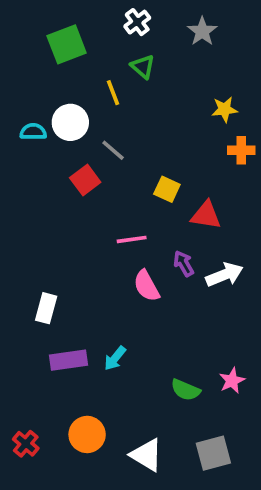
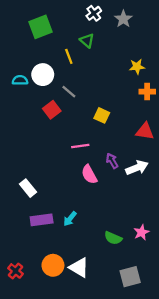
white cross: (137, 22) -> (94, 13), moved
red triangle: (206, 215) -> (145, 131), moved
white rectangle: (46, 308) -> (28, 188), turned -54
white triangle: (146, 455) -> (79, 268), moved

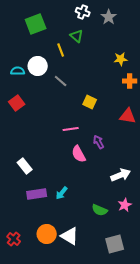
white cross: (94, 13) -> (83, 12), turned -32
red square: (52, 110) -> (17, 103), moved
white arrow: (137, 168) -> (121, 175), moved

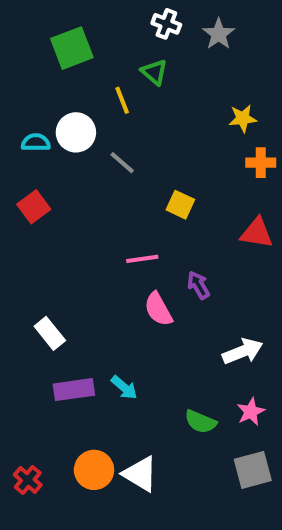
cyan arrow: (62, 193) -> (124, 388), turned -88
gray square: (115, 244) -> (253, 470), moved

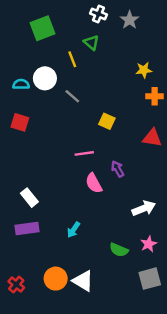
red square: (34, 207) -> (20, 122), turned -36
cyan arrow: (124, 388) -> (74, 230), turned 84
purple rectangle: (74, 390) -> (27, 229), moved

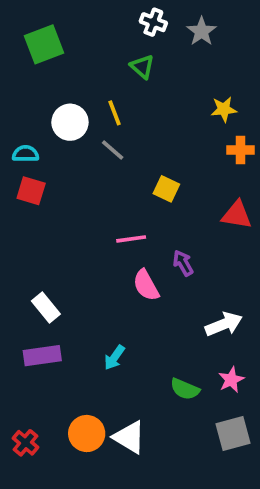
green square: (43, 28) -> (44, 44), moved
yellow line: (72, 59) -> (114, 113), moved
cyan semicircle: (21, 84) -> (26, 154), moved

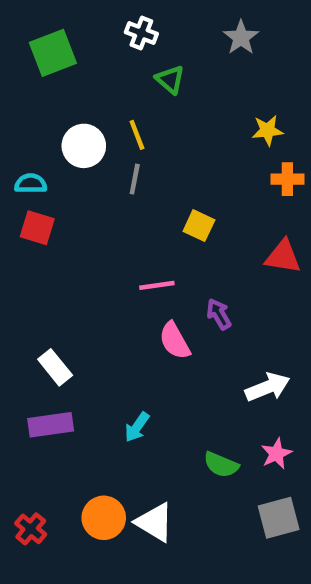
white cross: (153, 22) -> (141, 33), moved
gray line: (113, 150) -> (135, 179), turned 60

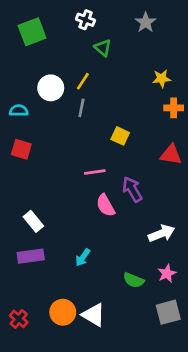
yellow line: (137, 135) -> (83, 81), turned 54
red square: (37, 228) -> (21, 149), moved
purple arrow: (219, 314) -> (132, 189), size x1.4

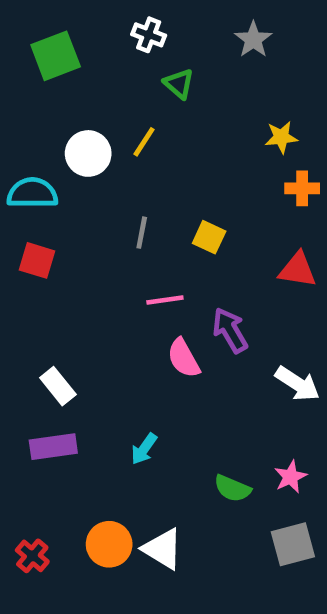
gray line: (81, 108) -> (142, 233), moved
cyan semicircle: (19, 111) -> (32, 193), size x1.5
white arrow: (162, 233) -> (298, 384), moved, turned 55

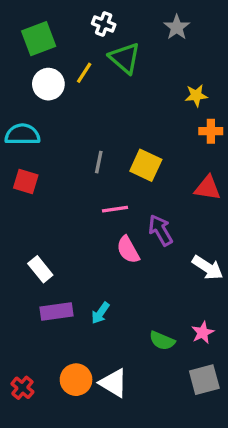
green triangle: (179, 84) -> (125, 58), size x1.5
yellow line: (144, 142) -> (84, 73), moved
white circle: (88, 153) -> (48, 84), moved
yellow square: (209, 237) -> (146, 165), size x1.4
purple rectangle: (53, 447) -> (57, 311), moved

